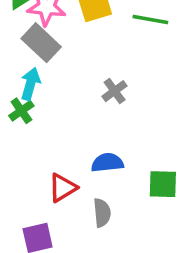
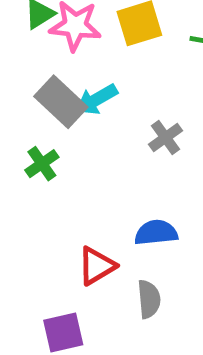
gray rectangle: (41, 43) -> (61, 102), moved
cyan arrow: (30, 84) -> (97, 99), moved, turned -136

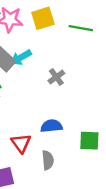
red triangle: (97, 266) -> (21, 143), turned -35

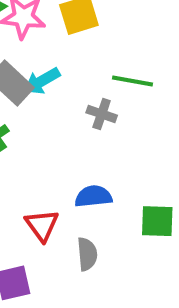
green line: (81, 28) -> (133, 81), moved
gray cross: (56, 77) -> (102, 114), turned -35

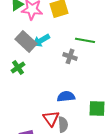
red triangle: (42, 225) -> (51, 118), moved

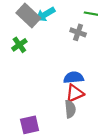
red triangle: (51, 118) -> (75, 93), moved, turned 42

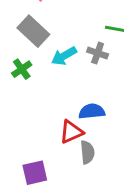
cyan arrow: (45, 14) -> (64, 56), moved
red triangle: (75, 93) -> (71, 132), moved

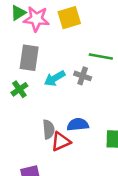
gray rectangle: (33, 31) -> (29, 58), turned 55
gray semicircle: (87, 152) -> (49, 129), moved

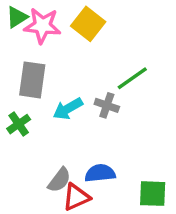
yellow square: (69, 18) -> (88, 24), turned -35
green line: (101, 57) -> (132, 78), turned -45
gray semicircle: (49, 129) -> (59, 180), turned 42

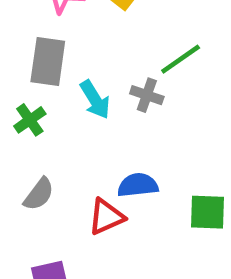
cyan arrow: (68, 109) -> (95, 100), turned -92
gray semicircle: (59, 180) -> (39, 194), moved

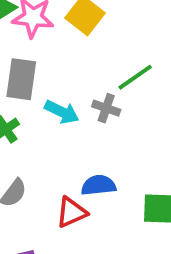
cyan arrow: (95, 100) -> (62, 112), turned -32

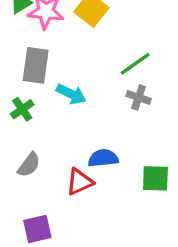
gray cross: (106, 108) -> (139, 97), moved

